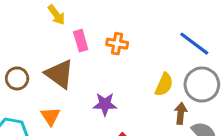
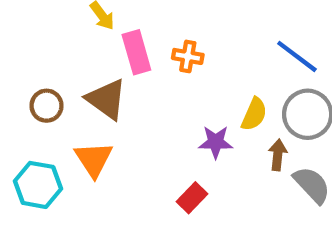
pink rectangle: (81, 41) -> (136, 52), size x1.4
purple star: (105, 104) -> (216, 142), moved
orange triangle: (50, 116) -> (94, 159), size x1.4

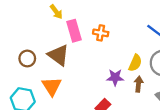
brown arrow: (278, 155) -> (139, 84), moved

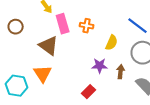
brown circle: (27, 58) -> (16, 27), moved
yellow semicircle: (135, 63) -> (112, 43), moved

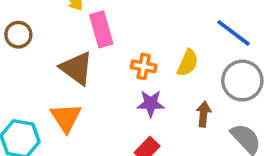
orange cross: (87, 26) -> (144, 66), moved
purple star: (100, 66) -> (151, 103), moved

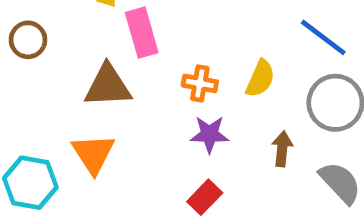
brown triangle: (77, 68) -> (108, 86), turned -39

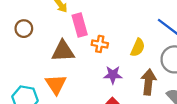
orange cross: (200, 83) -> (100, 44), moved
brown arrow: (282, 149) -> (148, 82), size x1.5

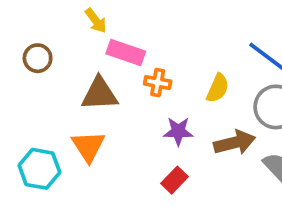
pink rectangle: (80, 25) -> (126, 53), turned -55
brown arrow: (148, 82) -> (235, 143), turned 70

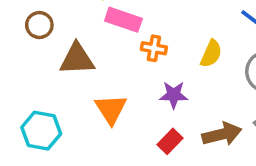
brown triangle: (99, 94) -> (77, 59), moved
brown arrow: (235, 143) -> (222, 134), moved
orange triangle: (88, 146) -> (111, 109), moved

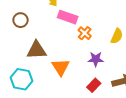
orange cross: (154, 48) -> (85, 33), turned 32
brown triangle: (77, 59) -> (37, 50), moved

